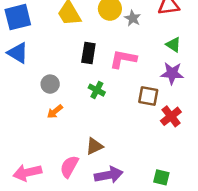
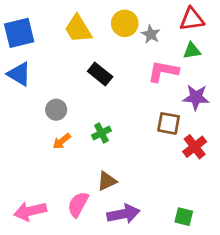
green triangle: (173, 45) -> (192, 51), moved, turned -42
black rectangle: (88, 53) -> (100, 74), turned -60
pink L-shape: (123, 59) -> (163, 71), moved
green cross: (97, 90) -> (101, 133), moved, turned 35

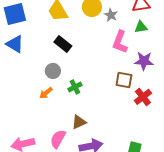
pink L-shape: (163, 71) -> (120, 42), turned -80
black rectangle: (100, 74) -> (63, 44), moved
gray circle: (56, 110) -> (53, 71), moved

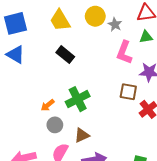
gray circle: (53, 71) -> (55, 125), moved
green cross: (75, 87) -> (78, 99), size x1.6

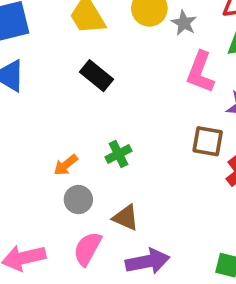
green cross: (78, 99) -> (118, 154), size x0.6
brown triangle: (82, 135) -> (126, 218), turned 49

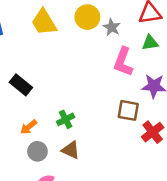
black rectangle: (97, 76) -> (21, 85), moved
brown triangle: (126, 218) -> (71, 150), moved

